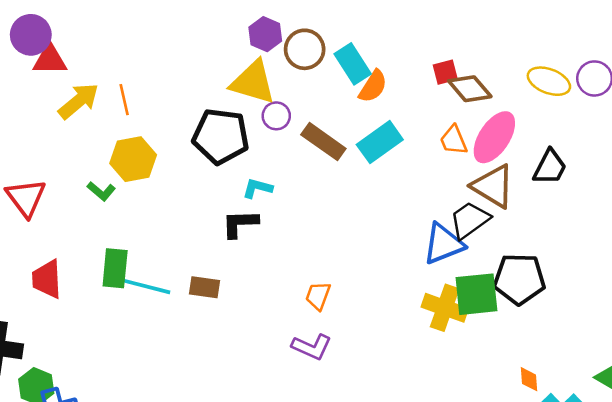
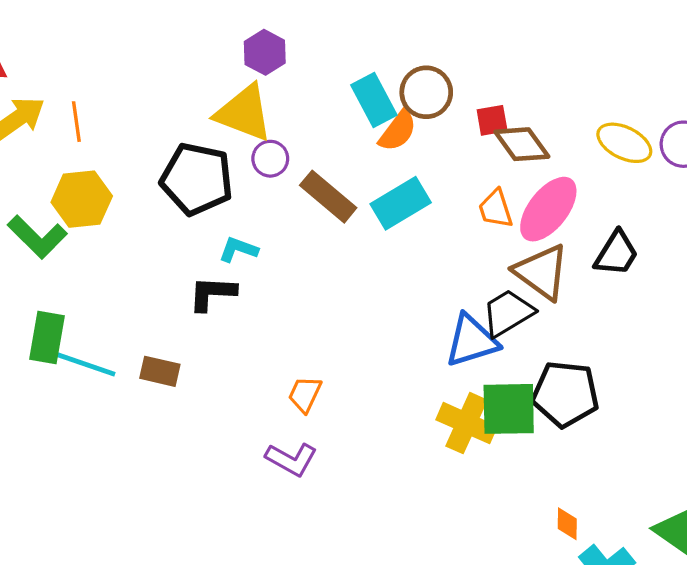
brown circle: (305, 49) -> (426, 92), moved
green L-shape: (101, 191) -> (37, 237), size x1.6

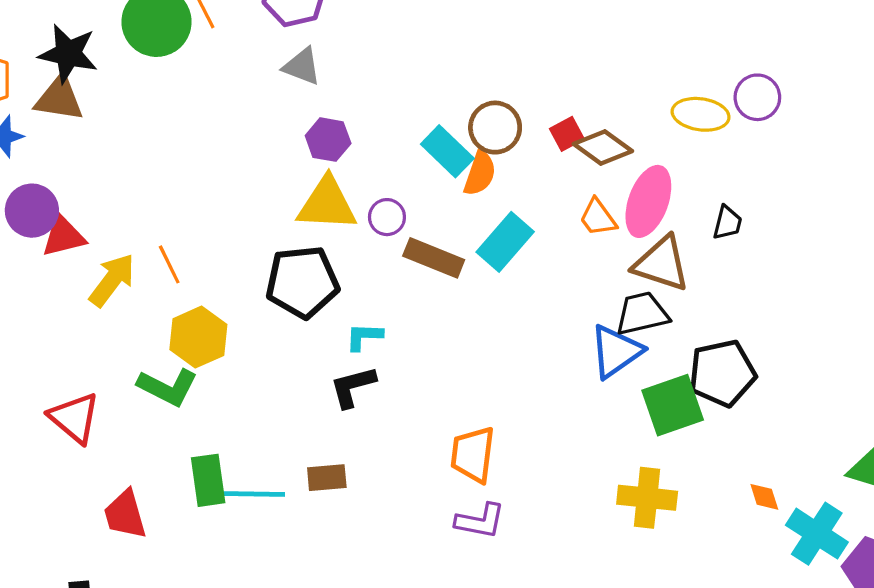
purple circle: (270, 159) -> (387, 217), moved
black trapezoid: (616, 253) -> (727, 223), size x0.7
black trapezoid: (508, 313) -> (642, 313), turned 36
orange trapezoid: (305, 394) -> (473, 455), size x1.5
yellow cross: (467, 423) -> (647, 498), moved

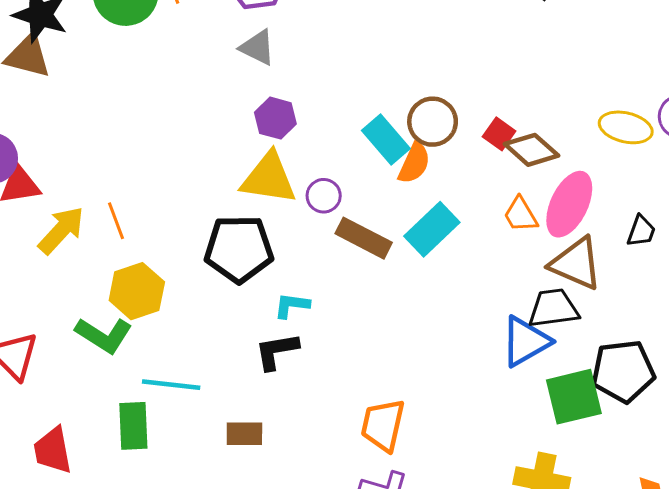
red square: (567, 134) -> (499, 134), turned -32
cyan line: (254, 494) -> (171, 385), moved

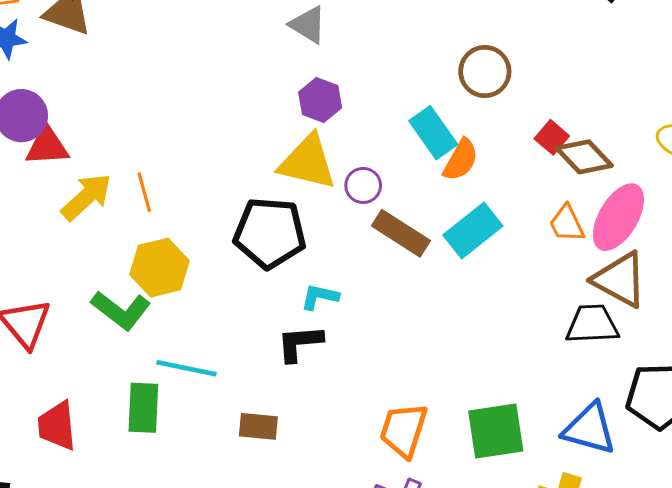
brown circle: (433, 122) -> (485, 72), moved
blue triangle: (526, 341) -> (589, 429), moved, turned 40
green square: (574, 397) -> (496, 431), moved

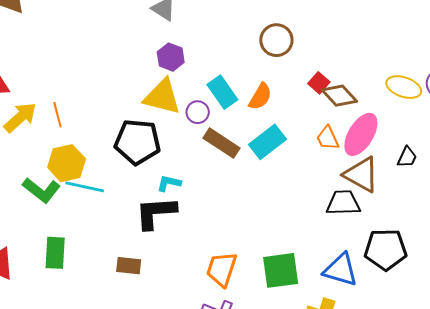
cyan rectangle: (433, 133) -> (222, 92), moved
black L-shape: (300, 343) -> (156, 213), size x1.4
cyan line: (187, 368) -> (85, 187), moved

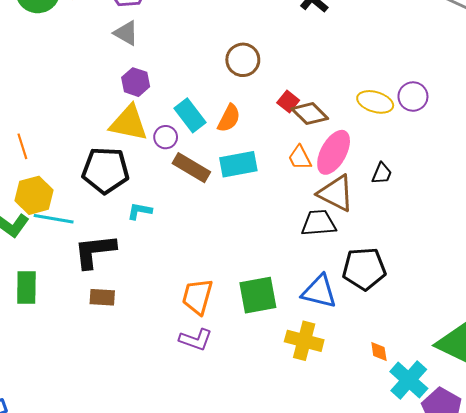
cyan rectangle: (268, 142) -> (238, 164), turned 30
black L-shape: (156, 213) -> (95, 251), moved

